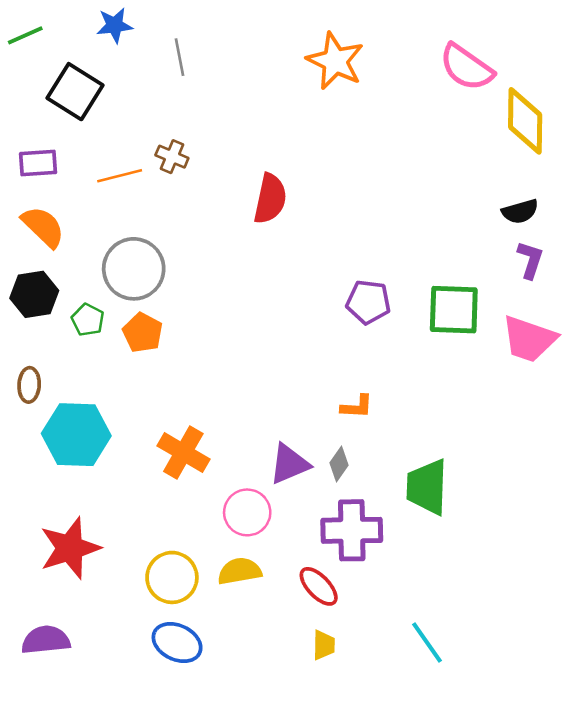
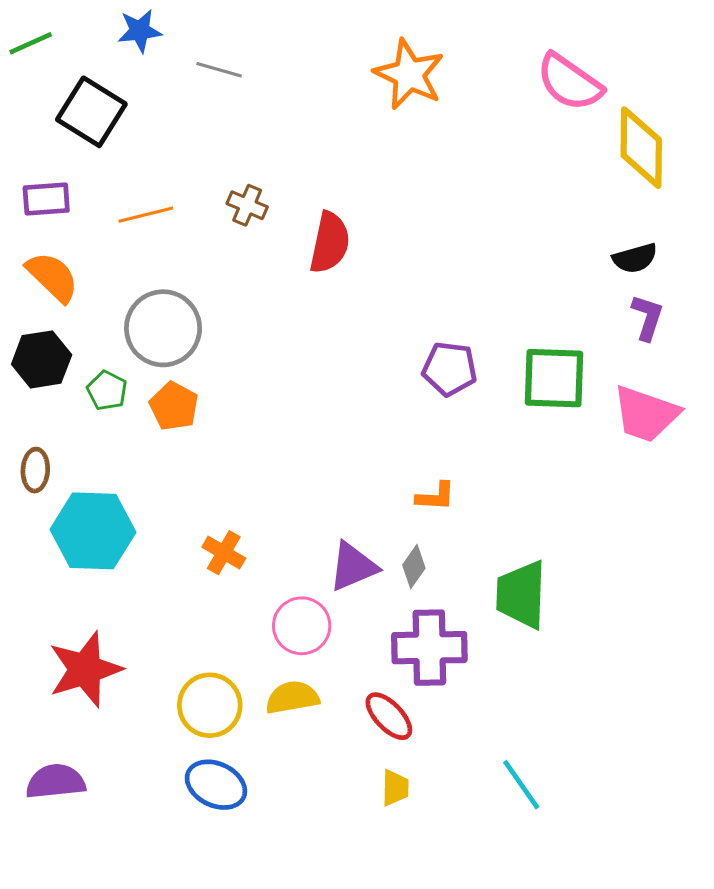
gray line: (180, 57) -> (219, 70), turned -63
brown cross: (172, 157) -> (247, 205), moved
orange cross: (183, 452) -> (224, 553), size x0.7

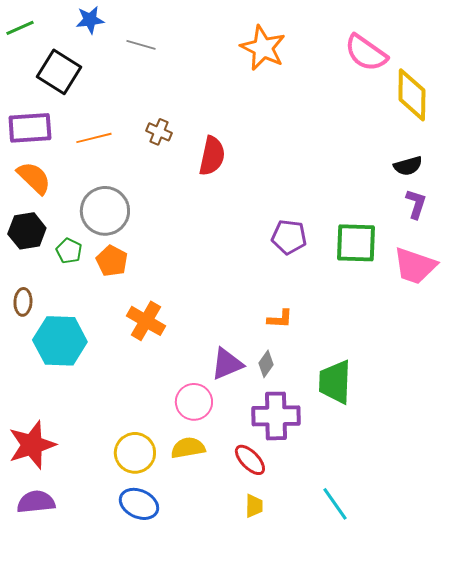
purple rectangle: (46, 199) -> (30, 128), size x1.4
orange cross: (224, 553) -> (146, 321), moved, size x1.4
red star: (85, 669) -> (32, 445), moved

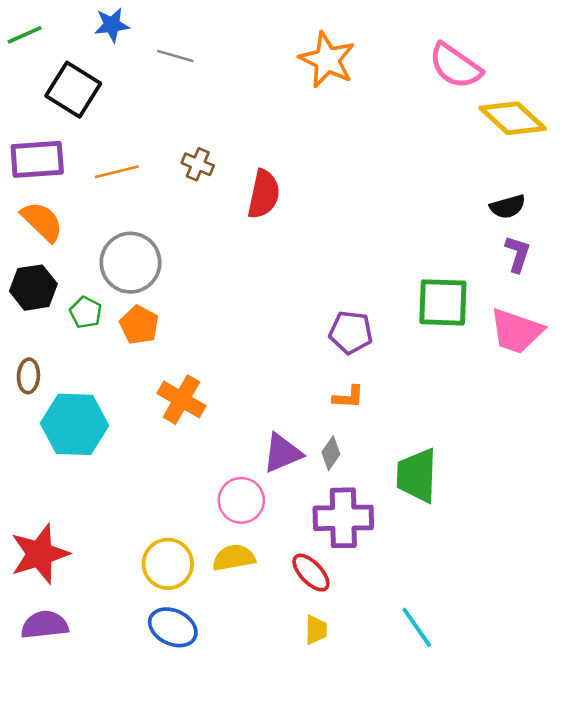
yellow diamond: (412, 95) -> (513, 118), turned -48
purple pentagon: (289, 237) -> (351, 332), moved

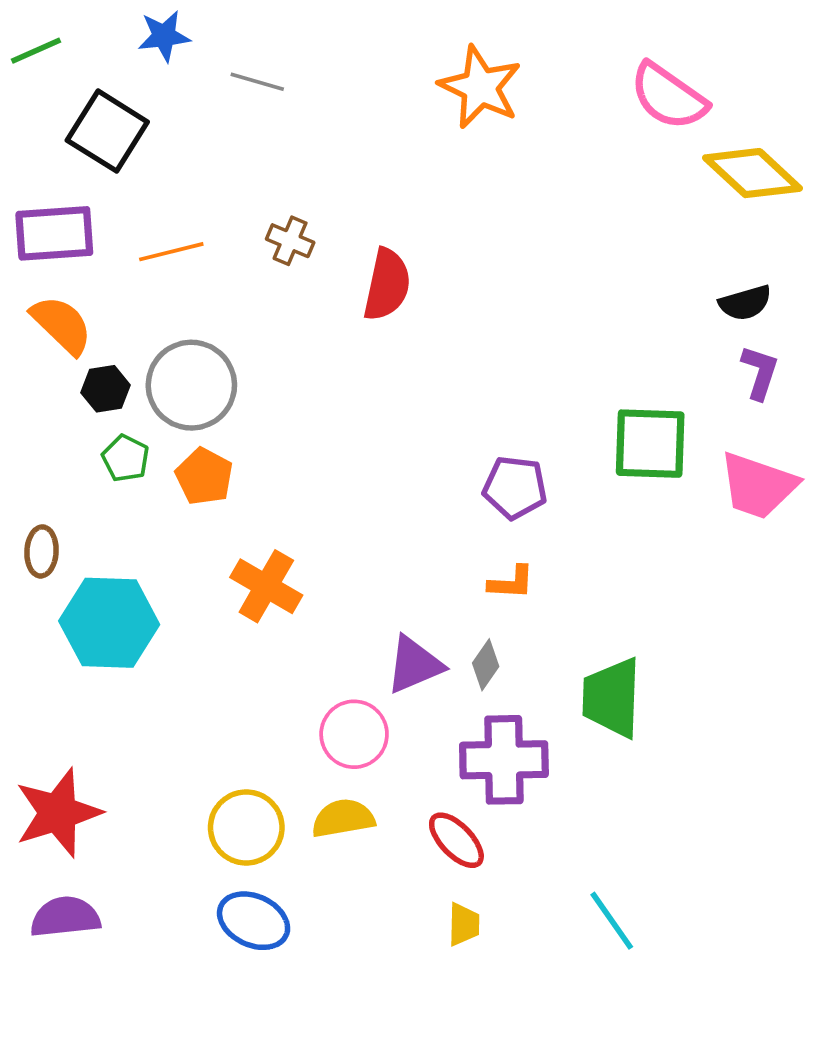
black hexagon: (33, 288) -> (105, 389), moved, size x0.7

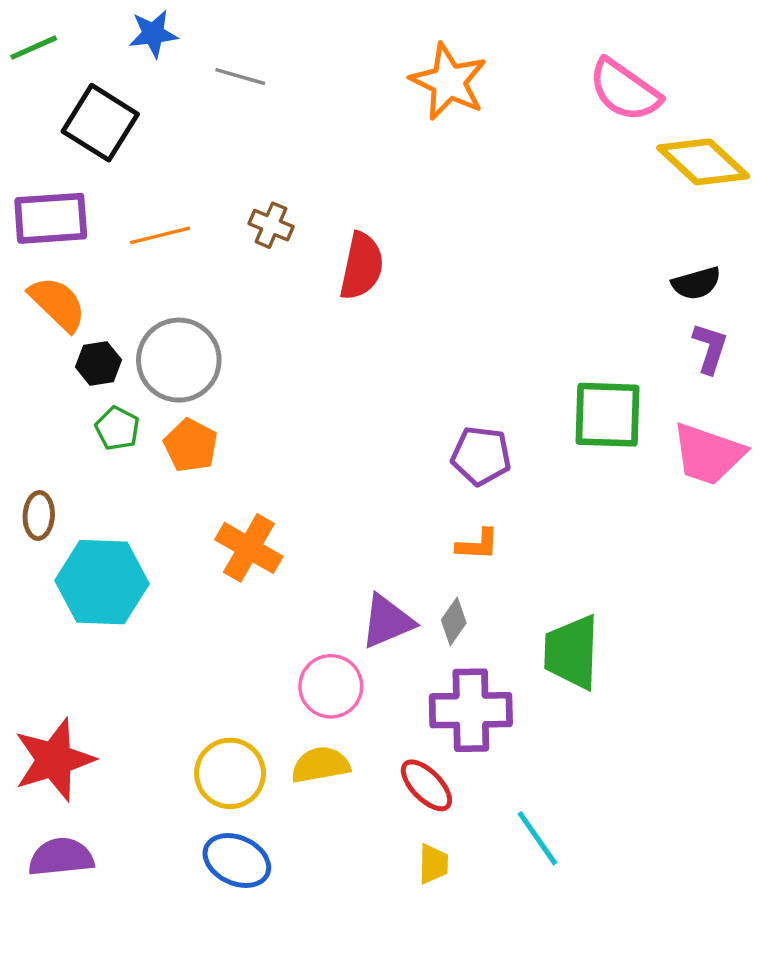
cyan line: (612, 921) -> (537, 838), moved

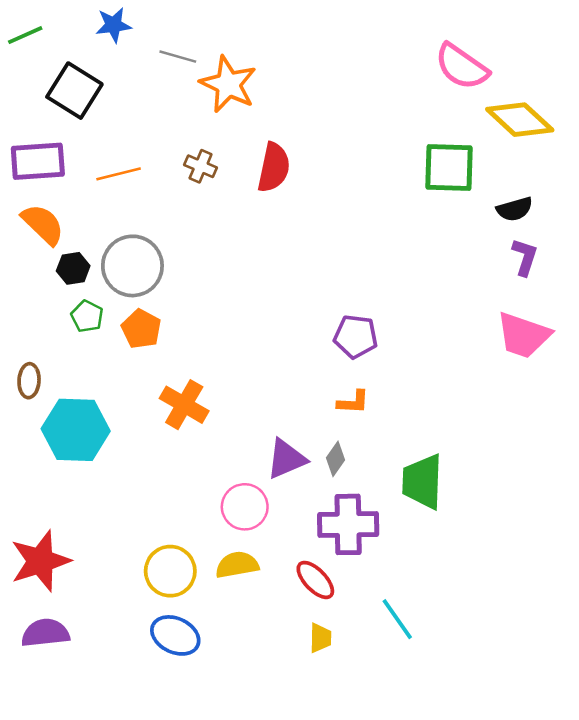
orange star: (449, 82) -> (228, 84), moved
red semicircle: (362, 266) -> (274, 168), moved
green square: (607, 415) -> (449, 168), moved

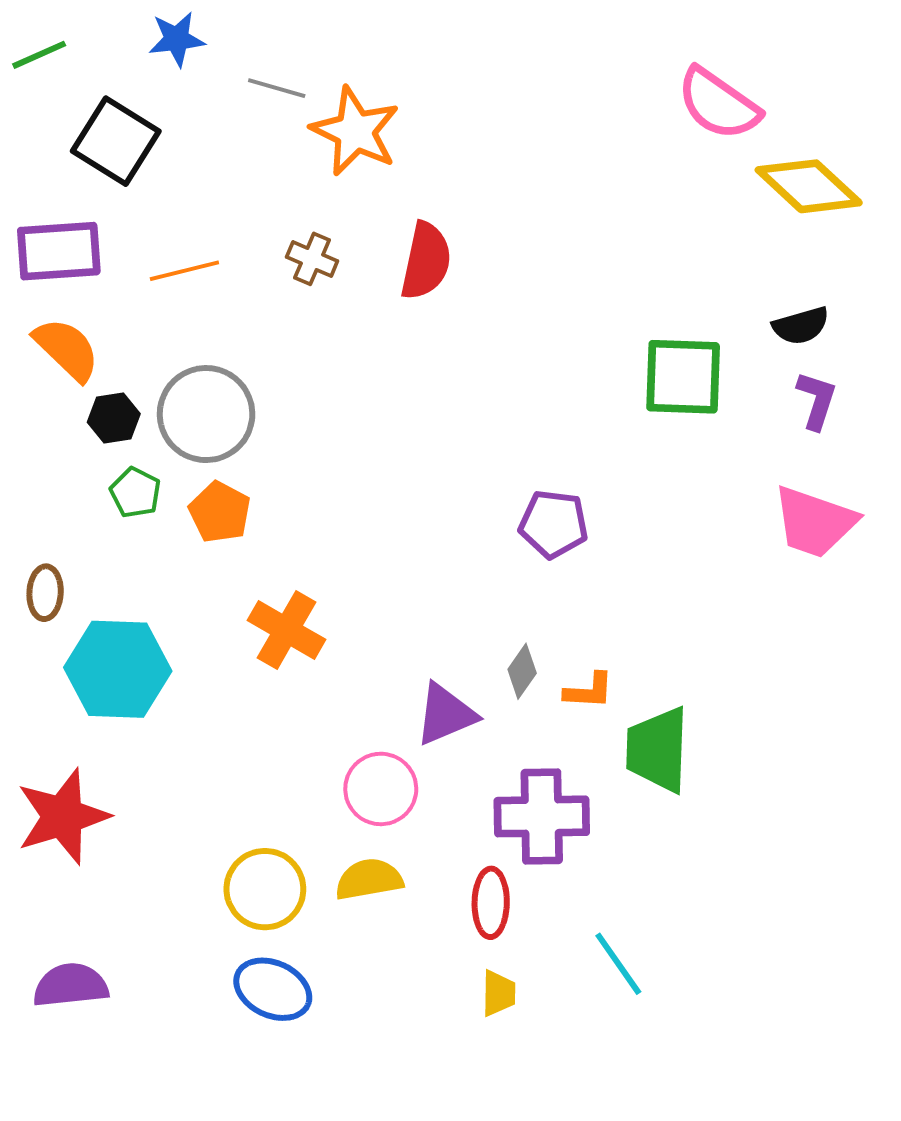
green square: (449, 168) -> (683, 377), moved
orange L-shape: (353, 402) -> (589, 691), moved
gray diamond: (335, 459) -> (522, 671), moved
red star: (40, 561) -> (63, 816), moved
red ellipse: (315, 580) -> (491, 903), turned 45

